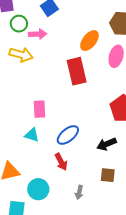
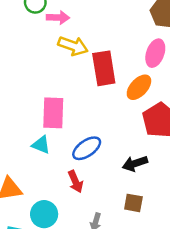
orange ellipse: (89, 41) -> (139, 87), moved
yellow arrow: (21, 55) -> (73, 46), moved
pink rectangle: (40, 109) -> (53, 113), size x1.4

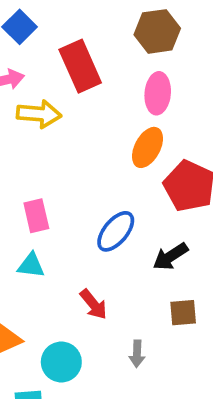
red rectangle: (104, 68) -> (80, 66), moved
pink rectangle: (53, 113) -> (36, 216), size x0.7
blue ellipse: (87, 148) -> (116, 231), moved

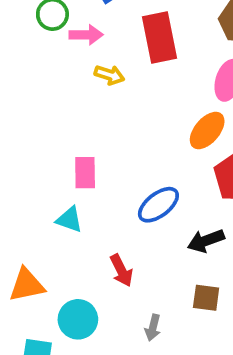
yellow arrow: (39, 114) -> (109, 75), size x0.7

